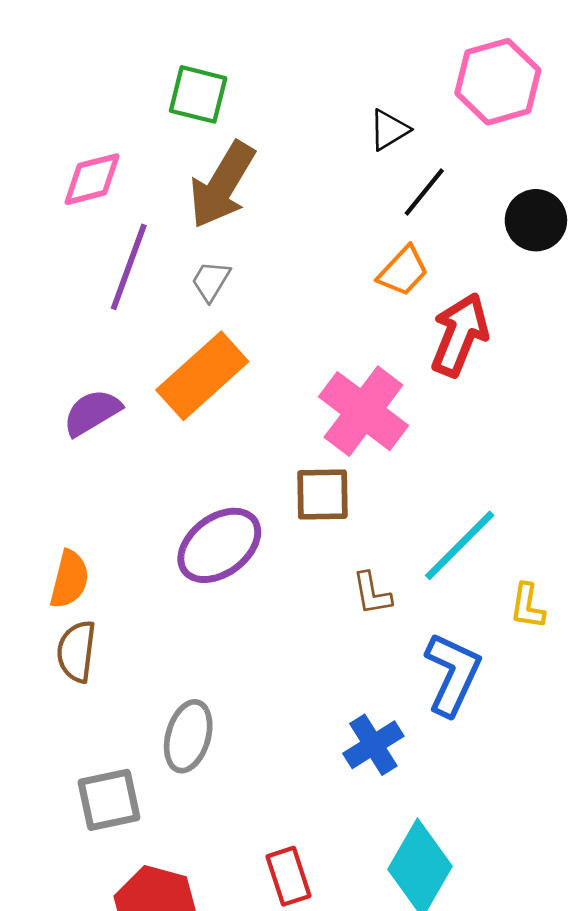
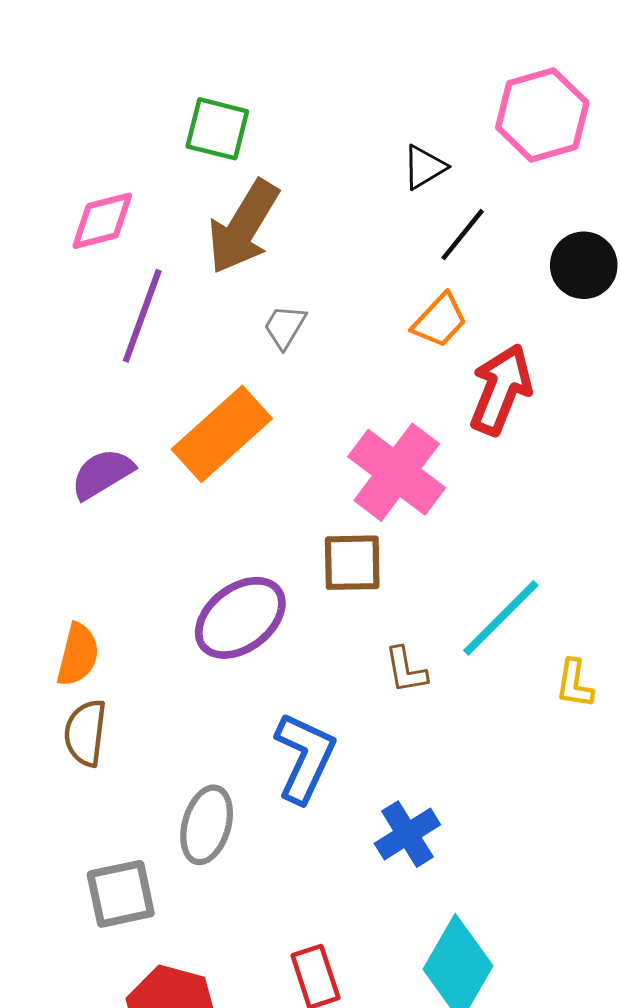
gray trapezoid: (211, 281) -> (285, 327), moved
blue L-shape: (453, 674) -> (305, 757), moved

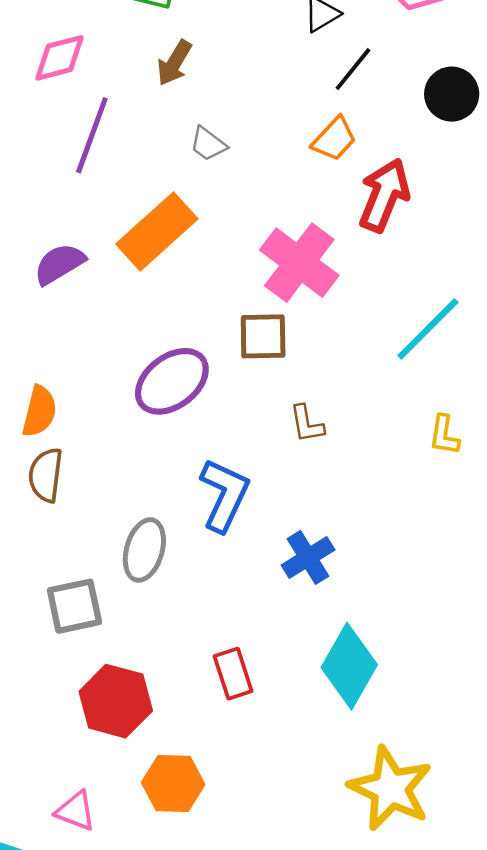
brown arrow: (243, 227) -> (174, 63), size x0.6
gray trapezoid: (285, 327) -> (208, 144), turned -84
cyan line: (501, 618) -> (428, 329), moved

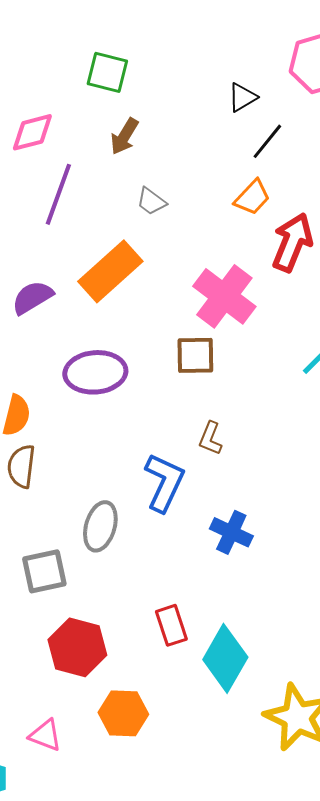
purple ellipse: (172, 381) -> (95, 372), moved, turned 32
brown L-shape: (307, 424) -> (210, 438), moved, turned 32
blue cross: (308, 557) -> (231, 532), turned -33
cyan diamond: (349, 666) -> (225, 658), moved

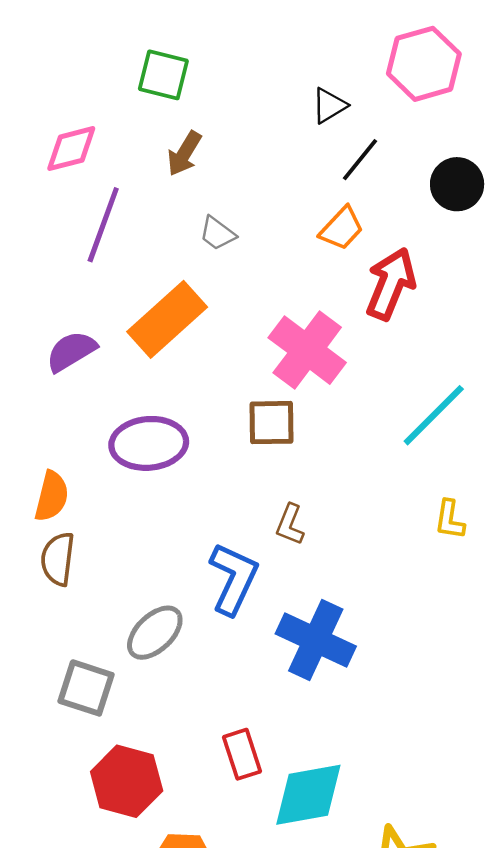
gray ellipse: (100, 526) -> (155, 633), turned 30
blue cross: (231, 532) -> (316, 640), size x1.5
gray square: (44, 571) -> (86, 688), turned 30
cyan diamond: (225, 658) -> (308, 795), turned 50

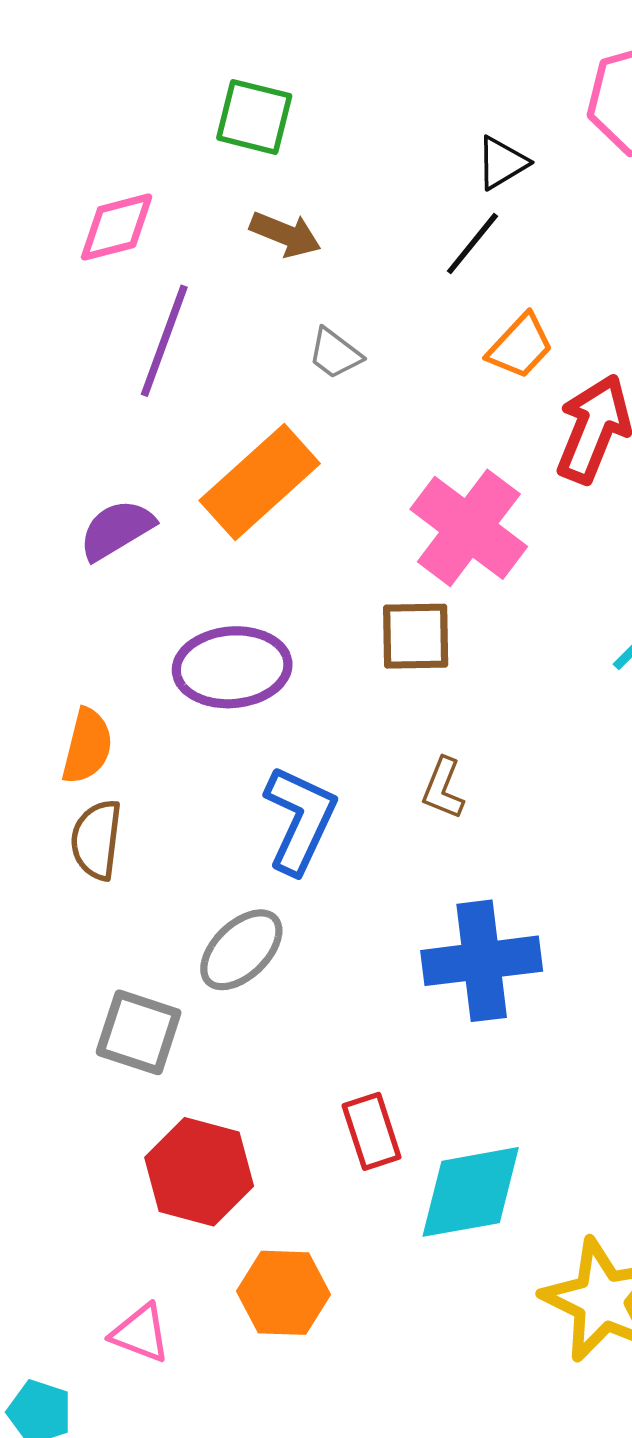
brown arrow: (184, 154) -> (285, 234), turned -99
black line: (360, 160) -> (472, 244), moved
blue L-shape: (233, 579) -> (300, 820), moved
blue cross: (316, 640) -> (482, 961), turned -32

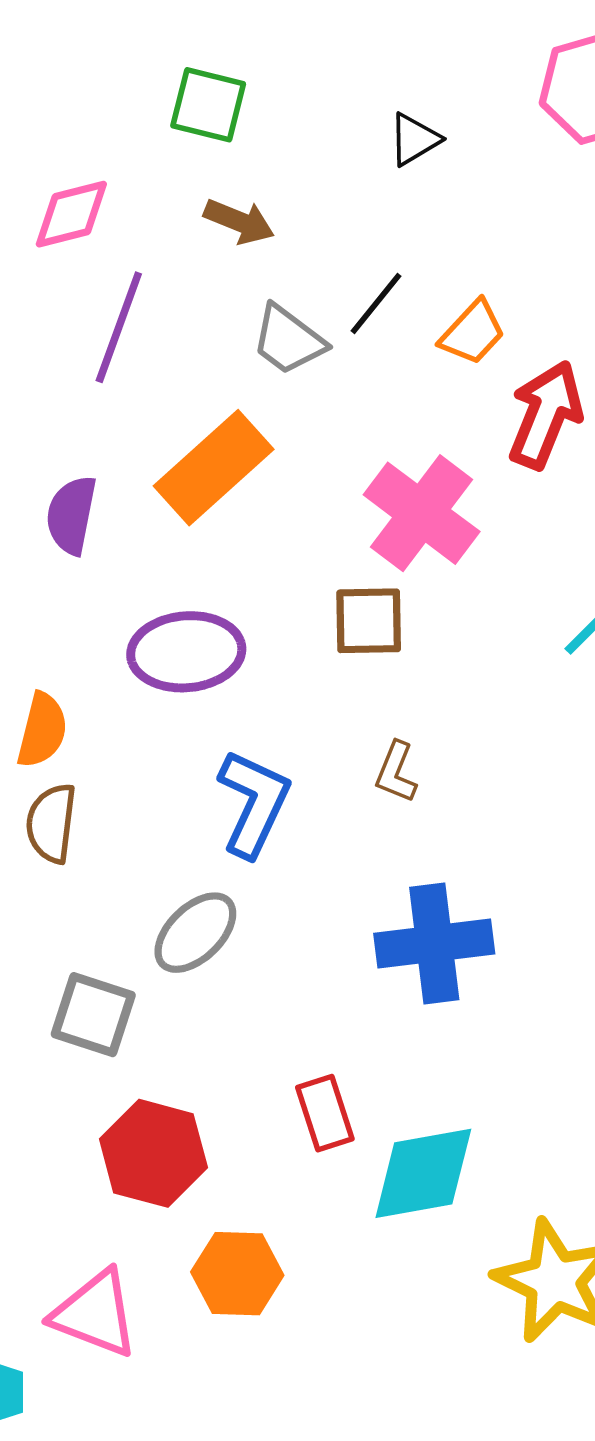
black triangle: (502, 163) -> (414, 139), moved
black line: (472, 244) -> (376, 303), moved
gray trapezoid: (335, 354) -> (288, 340), size x1.4
purple semicircle: (117, 530) -> (71, 515), turned -48
pink triangle: (140, 1333) -> (95, 1314), size x1.5

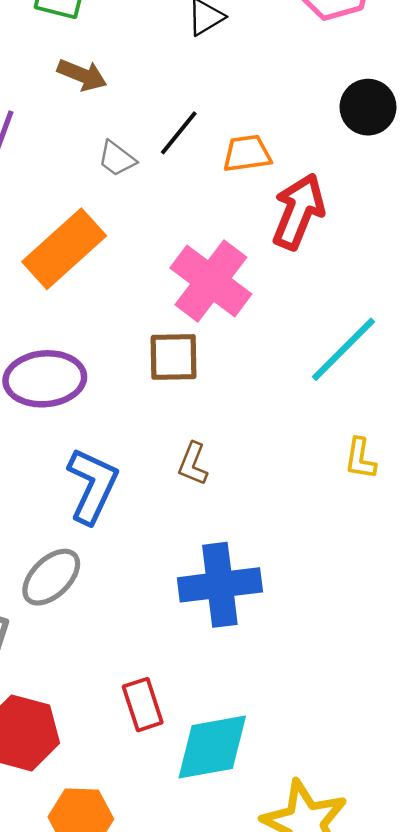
orange trapezoid: (473, 333) -> (247, 153), turned -141
gray trapezoid: (288, 340) -> (117, 159), size x0.7

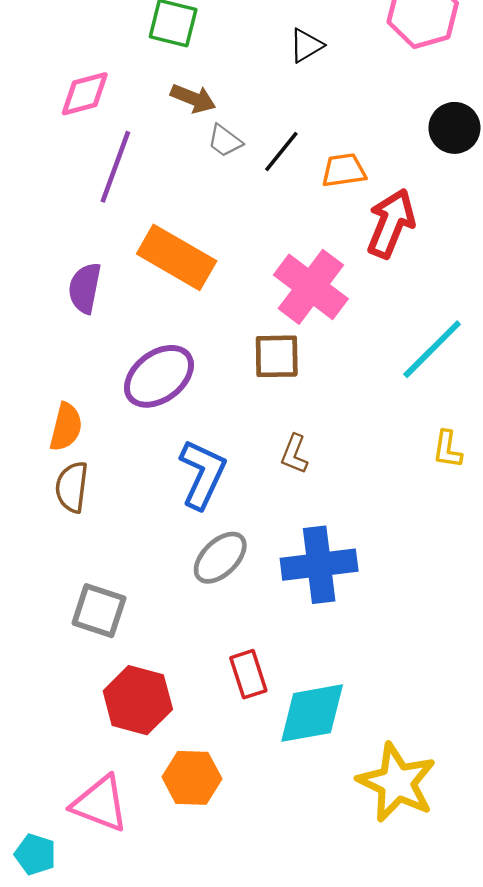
gray trapezoid: (117, 159) -> (225, 141), moved
orange rectangle: (64, 249) -> (177, 257), turned 72
purple ellipse: (45, 379) -> (159, 376), turned -32
gray ellipse: (51, 577) -> (220, 558), moved

